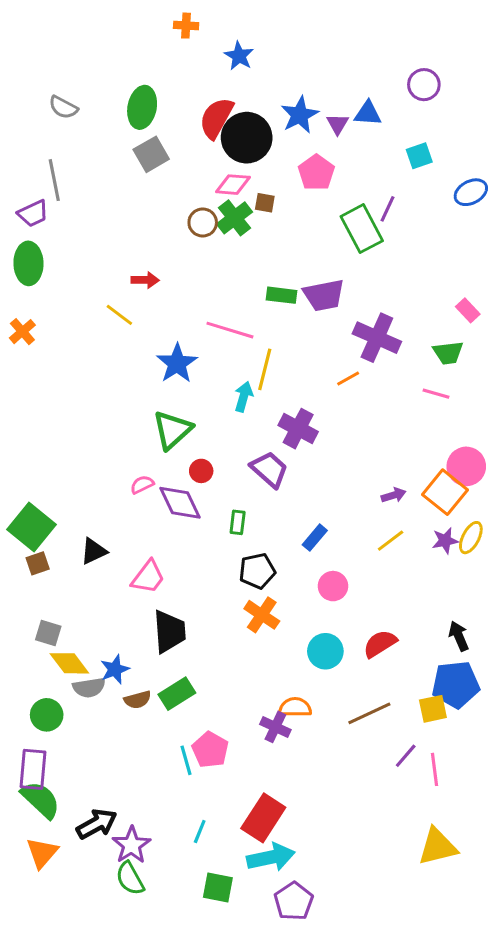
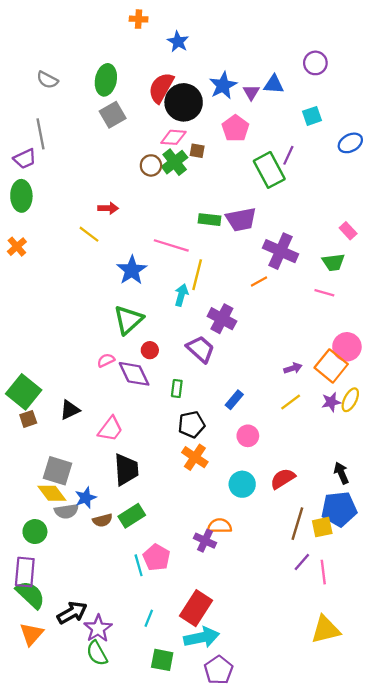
gray square: (48, 633) -> (57, 471), moved, size x1.5
brown line: (369, 713) -> (297, 524), moved, turned -48

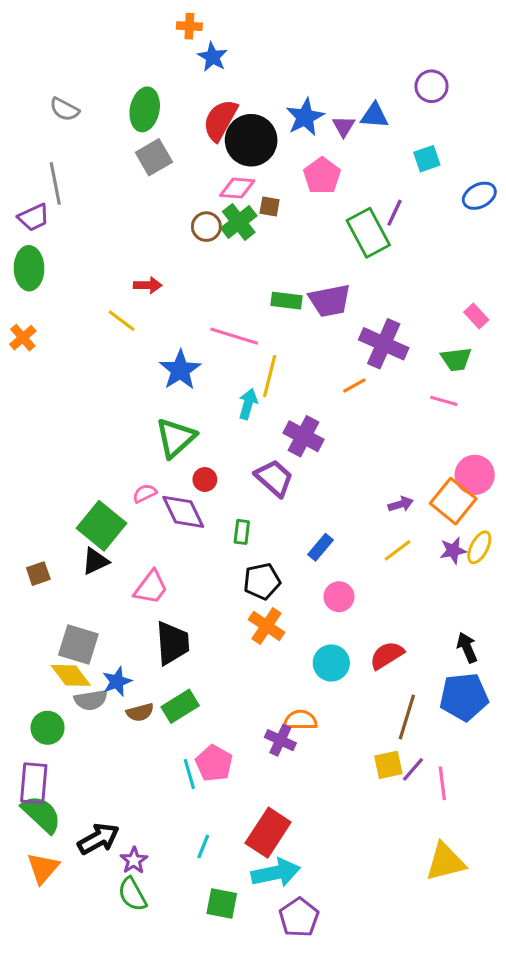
blue star: (178, 42) -> (213, 57), moved
green square: (24, 392) -> (102, 526), moved
yellow square: (322, 527) -> (388, 765), moved
purple star: (98, 628) -> (134, 860), size x0.7

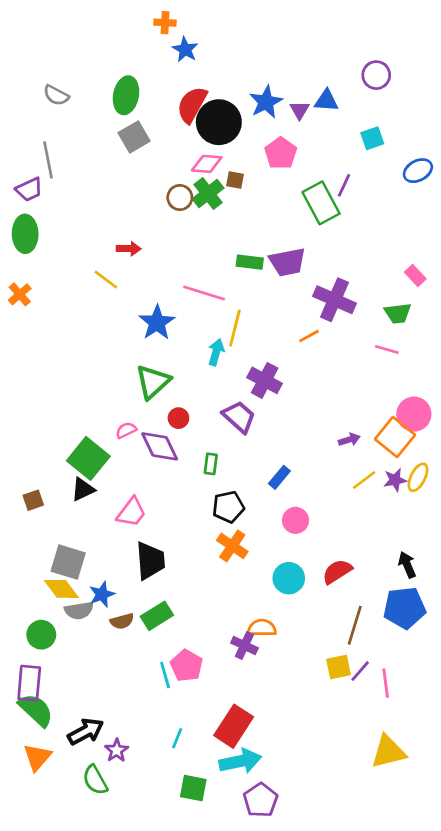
yellow line: (398, 550) -> (364, 480), moved
green semicircle: (132, 894) -> (95, 780), moved

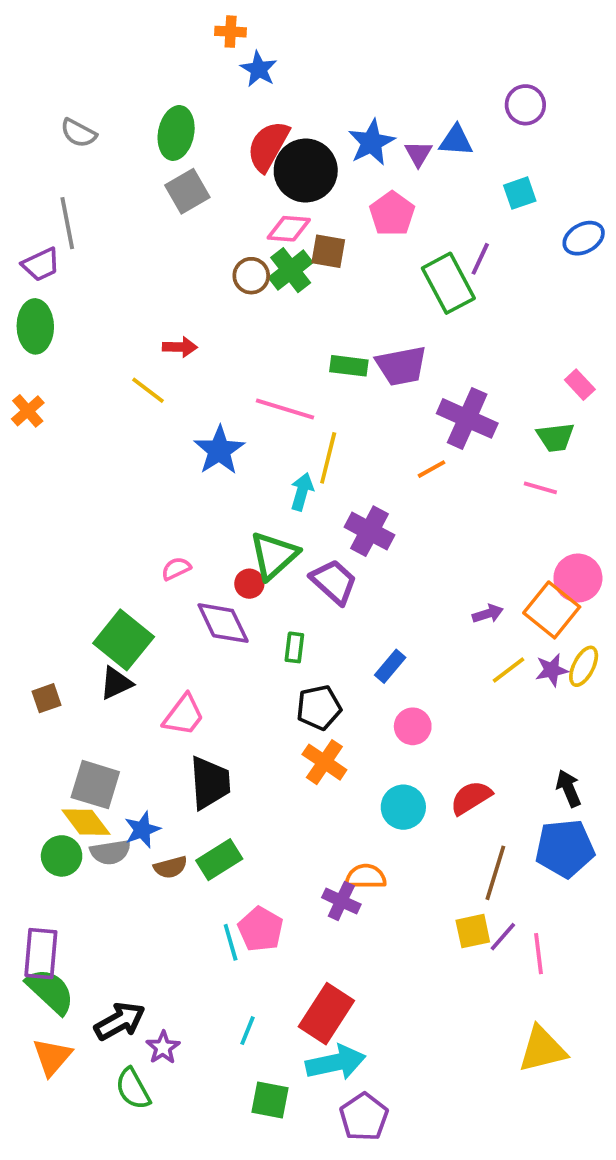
brown square: (235, 180) -> (328, 251), size x1.4
green triangle: (153, 382) -> (274, 555), moved
pink semicircle: (126, 430) -> (176, 569), moved
green circle: (41, 635) -> (62, 856), moved

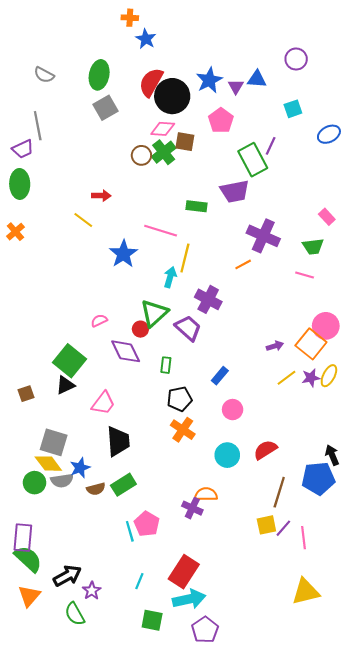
purple trapezoid: (401, 366) -> (235, 191), moved
black arrow: (569, 788) -> (332, 455), moved

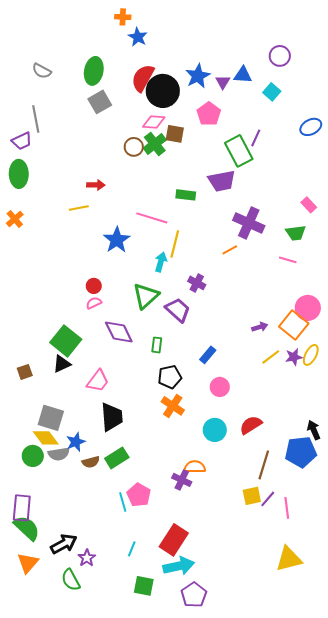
cyan square: (293, 109) -> (272, 92), moved, turned -30
yellow line: (83, 220) -> (79, 208), turned -48
purple cross: (208, 299) -> (197, 283), size x0.7
red circle: (140, 329) -> (94, 286), moved

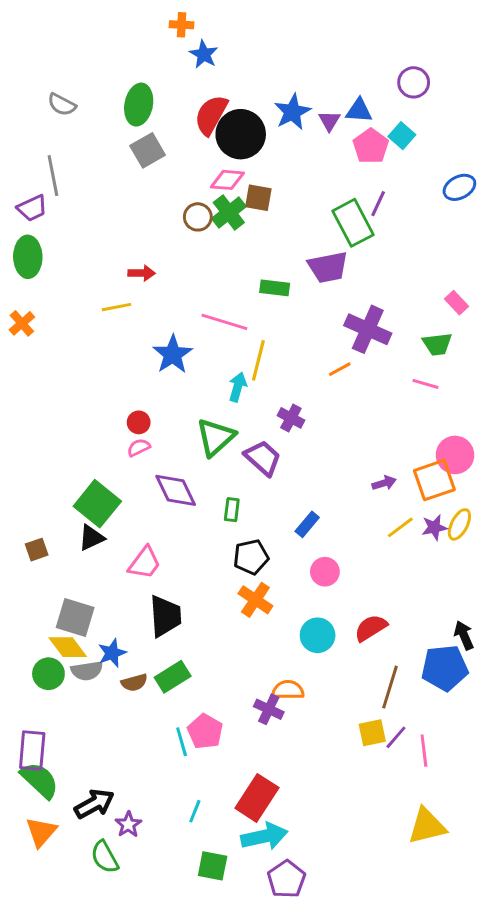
pink pentagon: (209, 114) -> (371, 146), moved
orange square: (294, 325) -> (434, 480), turned 32

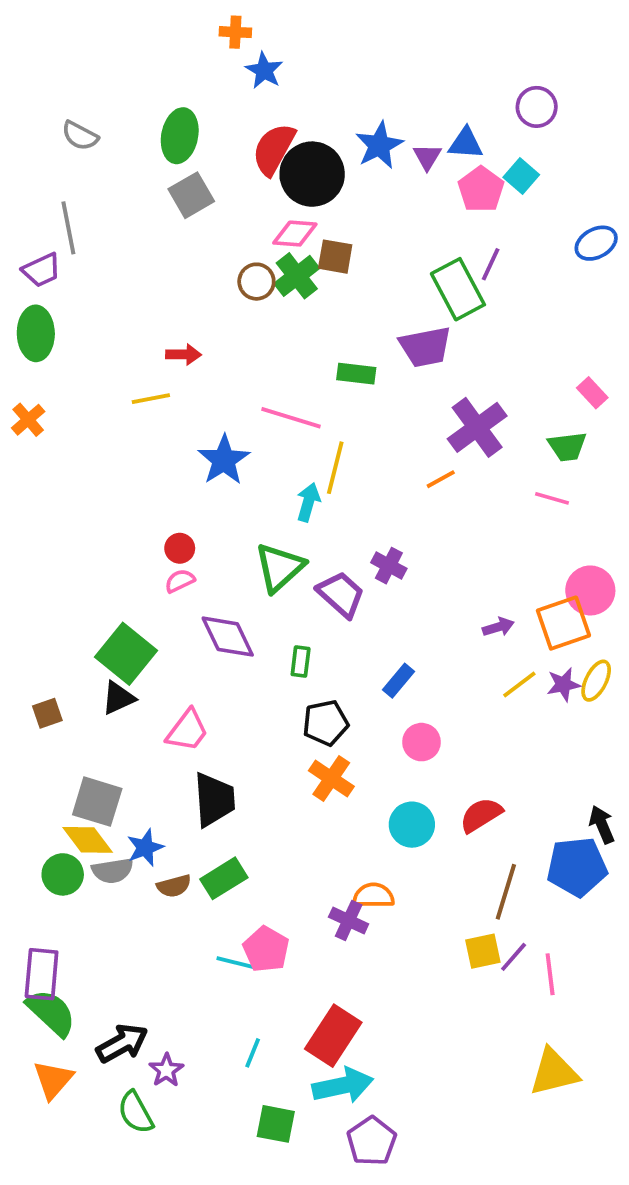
purple cross: (368, 329) -> (477, 427), turned 30
purple cross: (291, 418) -> (389, 566), moved
cyan line: (182, 742) -> (235, 963), turned -60

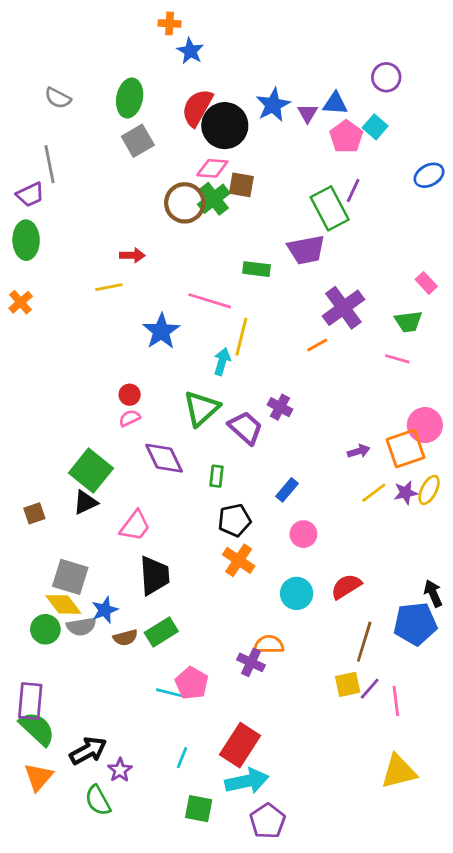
brown circle: (256, 282) -> (185, 203), size x1.5

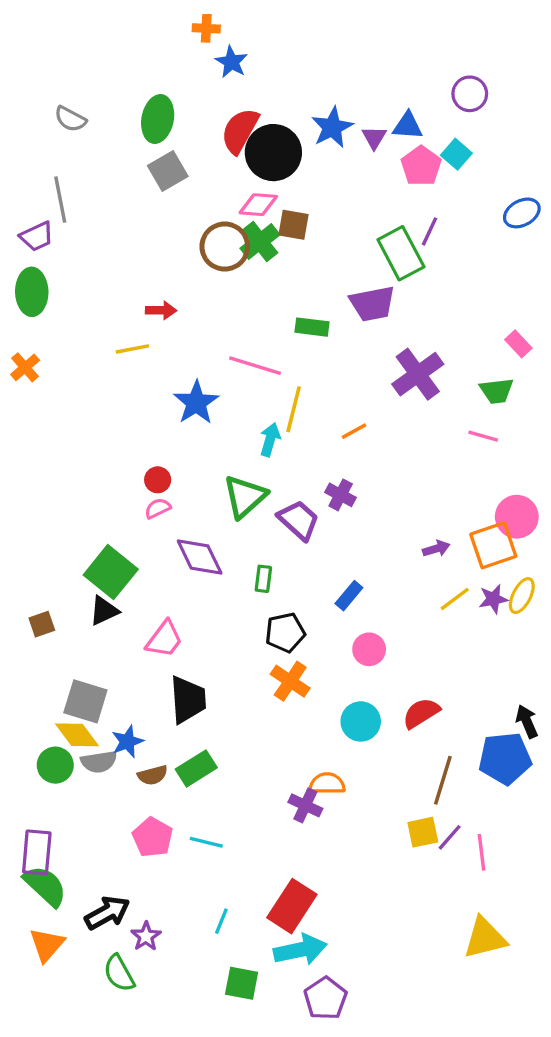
orange line: (317, 345) -> (354, 431), moved
pink pentagon: (192, 683) -> (153, 837), moved

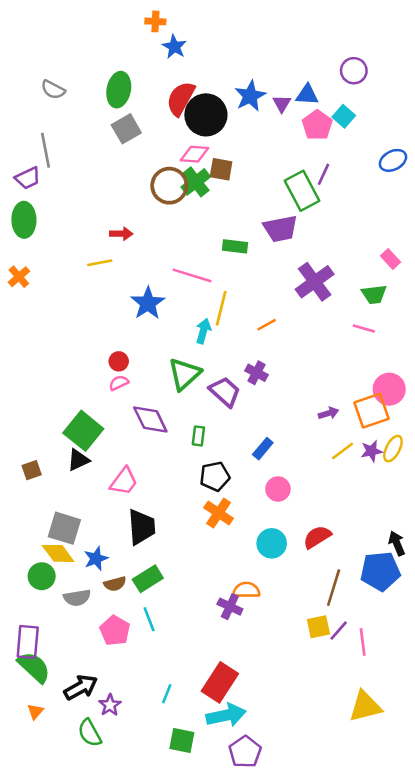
gray semicircle: (99, 762) -> (77, 598), moved
cyan line: (206, 842) -> (149, 619), moved, turned 55
orange triangle: (47, 945) -> (35, 711), size x0.6

